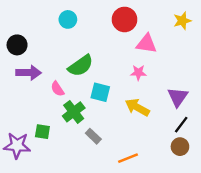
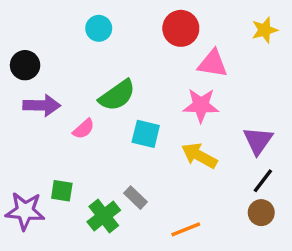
pink star: (138, 73) -> (201, 105), size x1.5
pink semicircle: (57, 89) -> (84, 129), turned -98
green cross: (74, 112) -> (104, 216), moved

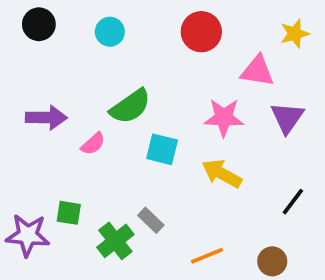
pink triangle: (213, 64) -> (257, 71), moved
black circle: (25, 65) -> (39, 24), moved
purple triangle: (258, 141) -> (287, 118), moved
brown circle: (261, 213) -> (272, 261), moved

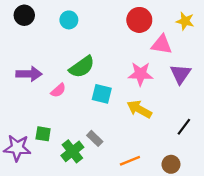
red circle: (201, 32) -> (139, 20), moved
yellow star: (295, 34) -> (185, 21), turned 30

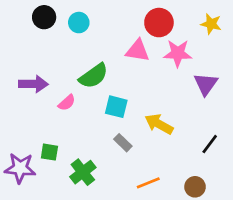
black circle: (24, 15) -> (44, 17), moved
pink triangle: (162, 45) -> (138, 51), moved
pink star: (140, 74) -> (178, 53), moved
gray rectangle: (95, 138) -> (123, 143), moved

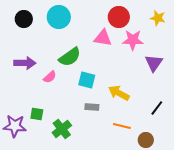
black circle: (44, 17) -> (24, 19), moved
cyan circle: (79, 23) -> (59, 17), size x1.5
gray rectangle: (123, 143) -> (92, 107), turned -40
orange line: (148, 183) -> (122, 126), moved, turned 36

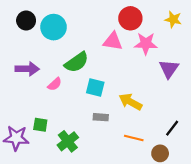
cyan circle: (59, 17) -> (54, 27), moved
black line: (157, 108) -> (172, 128), moved

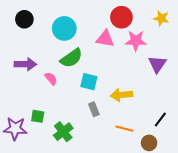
cyan circle: (54, 27) -> (64, 28), moved
pink semicircle: (55, 84) -> (51, 79), turned -88
yellow arrow: (130, 102) -> (121, 95), turned -35
gray rectangle: (101, 117) -> (94, 109), turned 64

